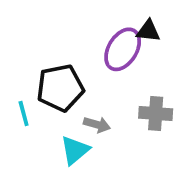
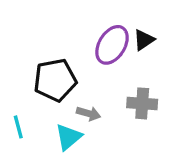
black triangle: (148, 31) -> (144, 40), moved, turned -40
cyan line: (24, 114) -> (18, 127), moved

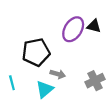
black triangle: (144, 40) -> (94, 26), turned 48
gray cross: (142, 103) -> (95, 81), moved, turned -30

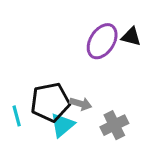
black pentagon: (36, 52) -> (50, 102), moved
gray cross: (95, 81) -> (114, 125), moved

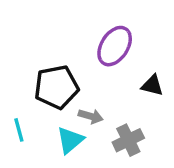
black triangle: (131, 37) -> (152, 85), moved
black pentagon: (50, 102) -> (56, 87), moved

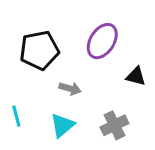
black pentagon: (56, 87) -> (39, 50), moved
gray arrow: (91, 116) -> (70, 89), moved

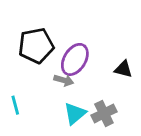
purple ellipse: (102, 41) -> (75, 59), moved
cyan triangle: (62, 125) -> (75, 114), moved

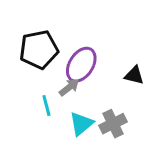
gray arrow: (64, 80) -> (69, 87), turned -54
cyan line: (15, 105) -> (46, 106), moved

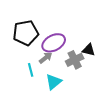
purple ellipse: (81, 65) -> (54, 43), turned 30
gray cross: (113, 124) -> (75, 60), moved

